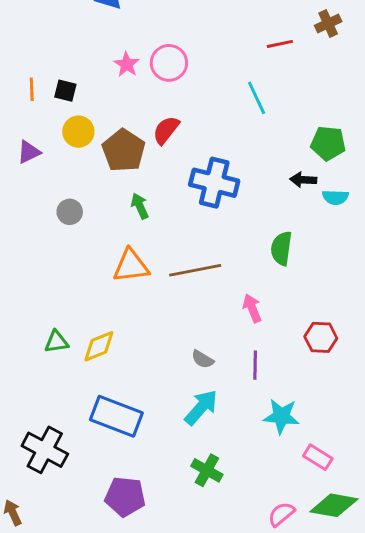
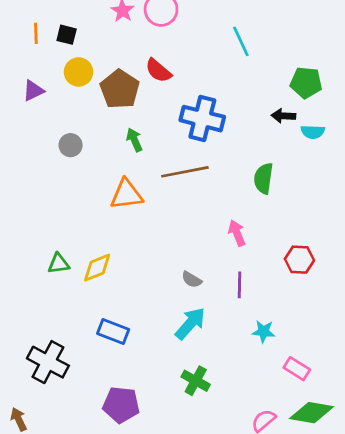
red semicircle: (166, 130) -> (158, 71), turned -88
brown line: (195, 270) -> (185, 172), moved
blue rectangle: (116, 416) -> (113, 331), size x0.7
cyan star: (281, 416) -> (264, 331), size x0.7

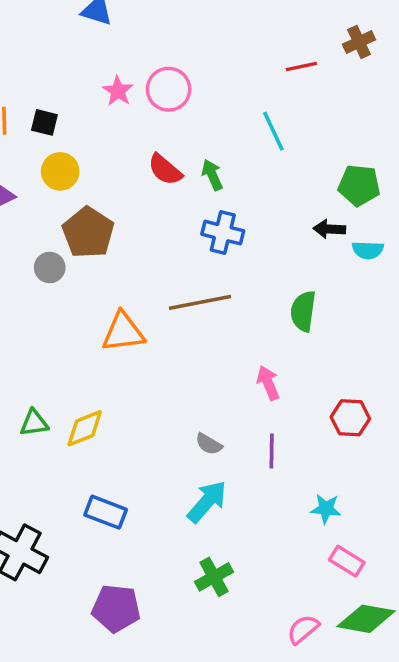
brown pentagon: (120, 89) -> (88, 233), moved
blue cross: (202, 119) -> (223, 233), size x0.7
green arrow: (134, 140) -> (212, 175), moved
cyan star: (264, 331) -> (326, 509), moved
green cross: (196, 381) -> (214, 577), turned 32

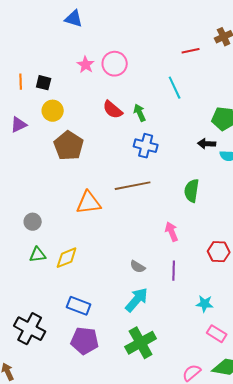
gray circle: (50, 268) -> (33, 222), moved
green cross: (214, 577) -> (141, 343), size x1.4
purple pentagon: (116, 608) -> (85, 341), moved

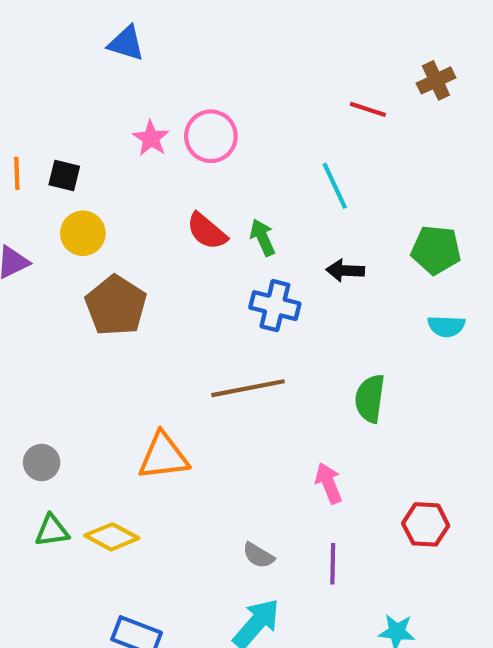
red line: (191, 51) -> (368, 109), turned 30
black arrow: (207, 144) -> (345, 270), moved
orange triangle: (89, 203) -> (163, 456), moved
yellow diamond: (67, 258) -> (112, 537), turned 50

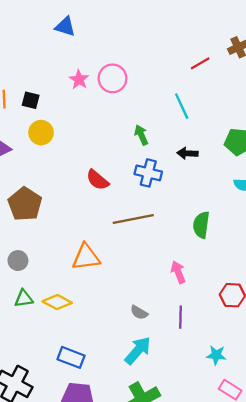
red line: (368, 109) -> (200, 63), turned -48
red semicircle: (207, 231) -> (97, 180), moved
brown pentagon: (116, 306) -> (25, 204), moved

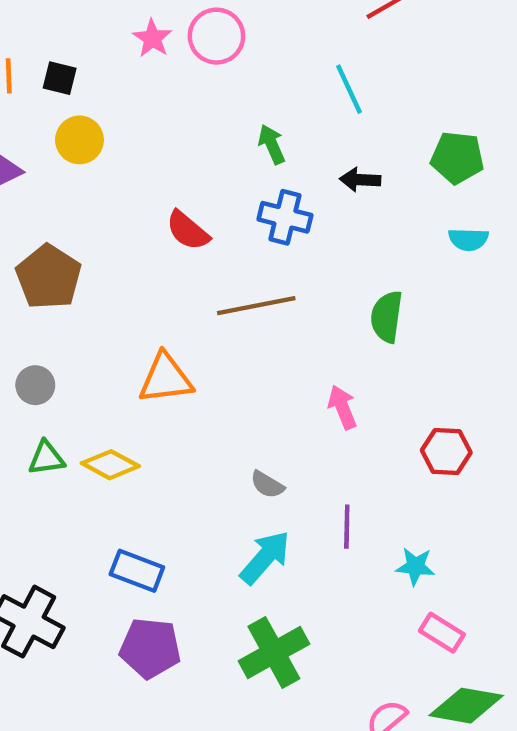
purple line: (181, 317) -> (347, 527), moved

